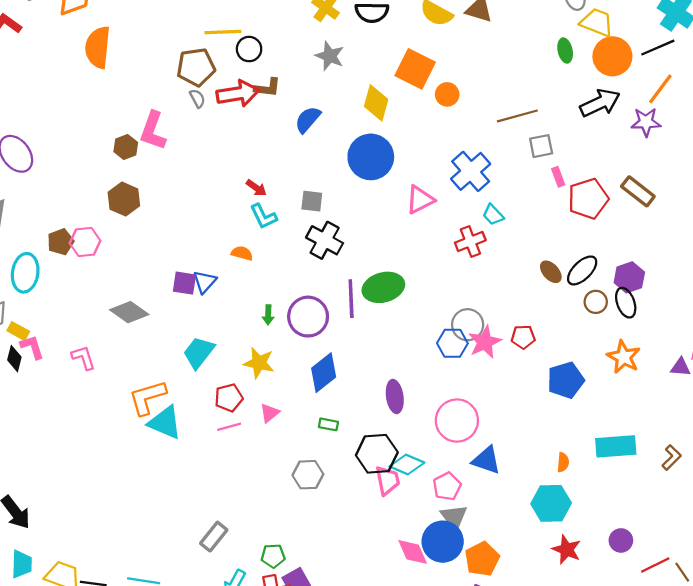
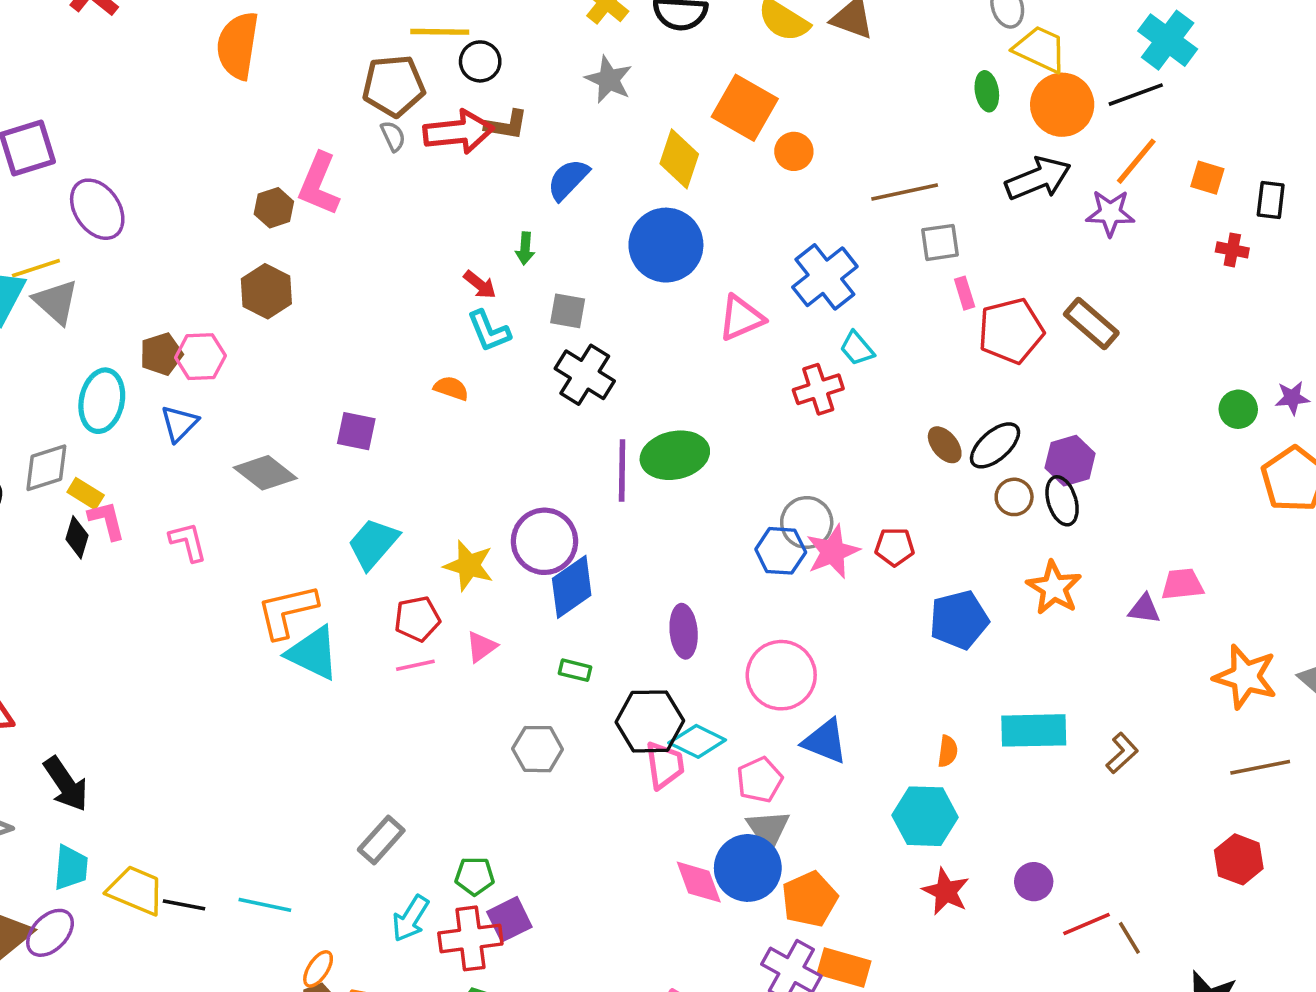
blue triangle: (205, 282) -> (179, 424), moved
green arrow: (268, 315) -> (525, 248), moved
purple circle: (308, 317) -> (545, 541), moved

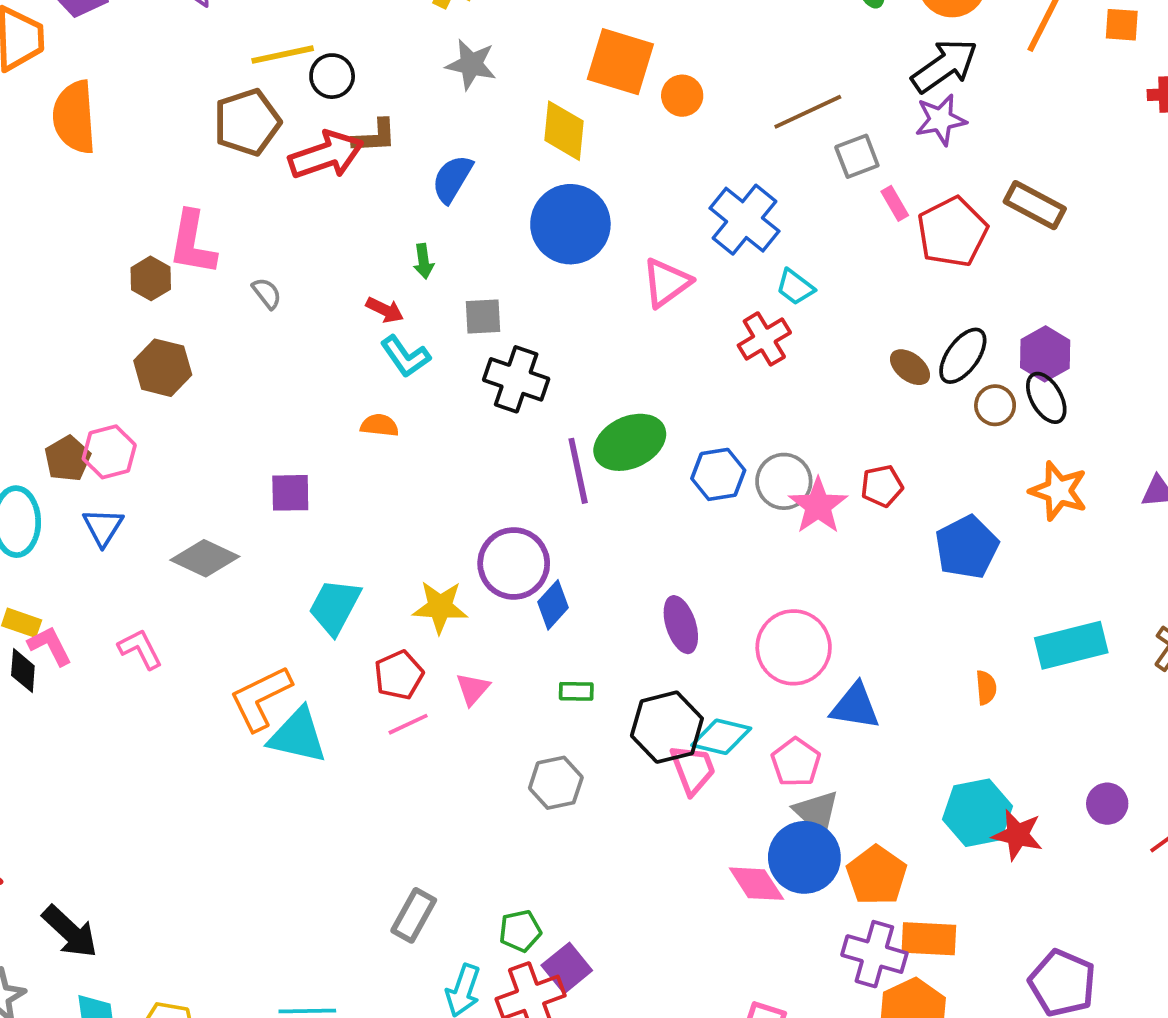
gray semicircle: (393, 136) -> (267, 293), moved
purple star: (1110, 213) -> (941, 120), moved
blue hexagon: (781, 551) -> (718, 474), moved
blue diamond: (572, 587) -> (553, 605), size x0.7
cyan hexagon: (925, 816) -> (978, 813), moved

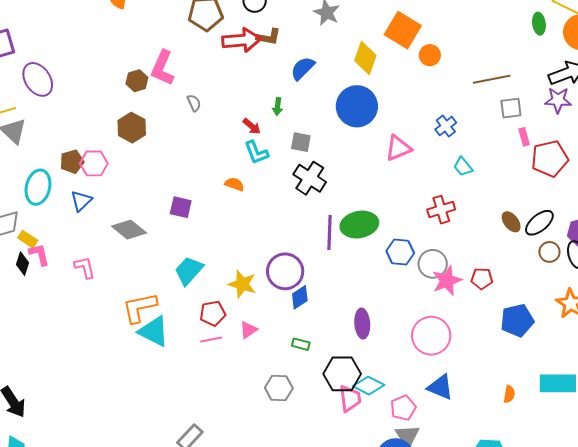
blue cross: (744, 220) -> (446, 126), size x0.6
red cross: (764, 339) -> (441, 210), moved
pink circle: (794, 647) -> (431, 336), moved

